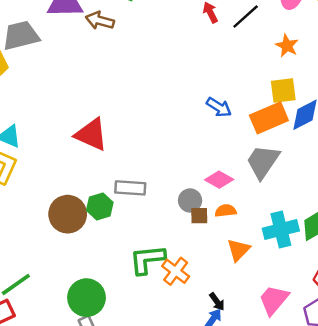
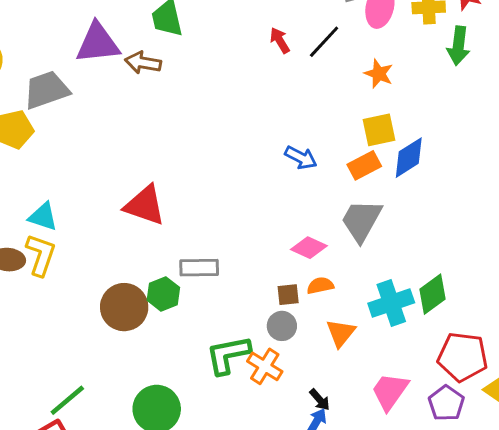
orange rectangle: (269, 118) -> (364, 165), size x0.7
gray circle: (190, 200) -> (282, 326), moved

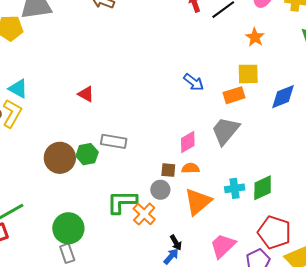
blue diamond: (409, 158) -> (283, 97), moved
red triangle: (145, 205) -> (86, 94), size x0.6
pink diamond: (309, 248) -> (188, 142), turned -65
cyan cross: (391, 303) -> (235, 188), size x0.7
orange triangle: (341, 333) -> (198, 202), size x1.4

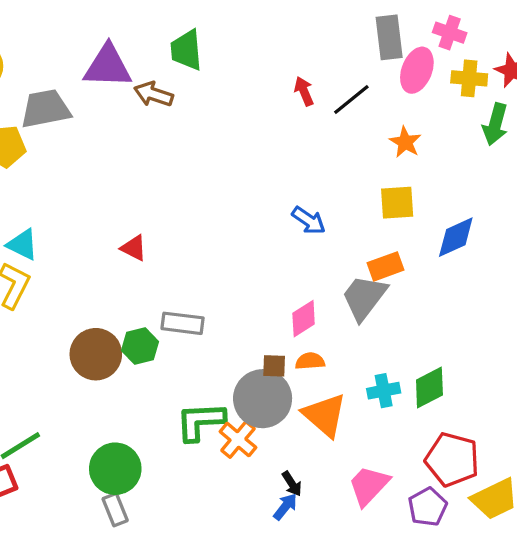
orange rectangle: (234, 95) -> (385, 266), moved
gray circle: (160, 190) -> (263, 399), size x1.8
orange triangle: (198, 202) -> (325, 415), turned -36

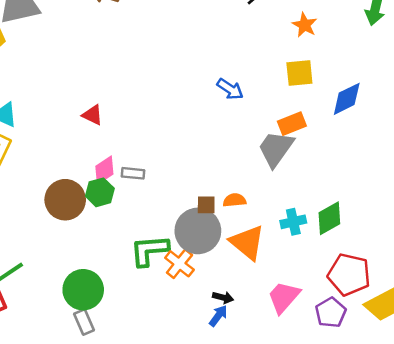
pink diamond: (304, 319) -> (104, 170), moved
gray rectangle: (183, 323) -> (133, 173), size x0.7
black arrow: (292, 484) -> (223, 297), turned -42

